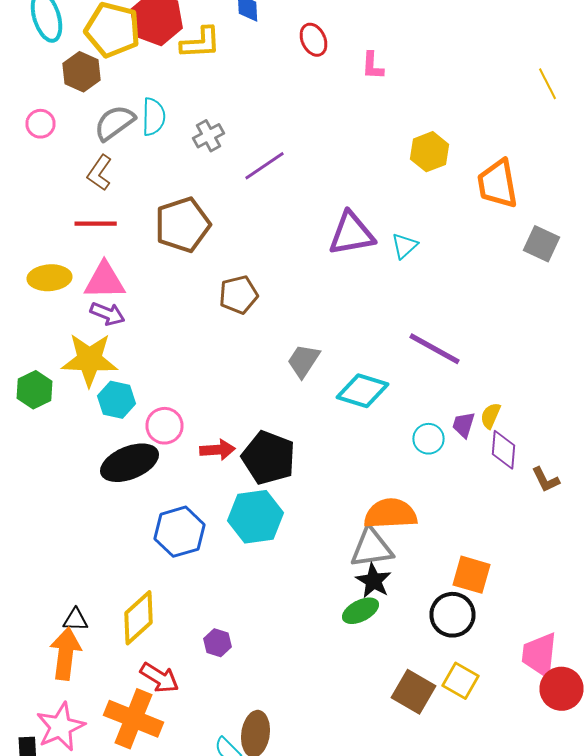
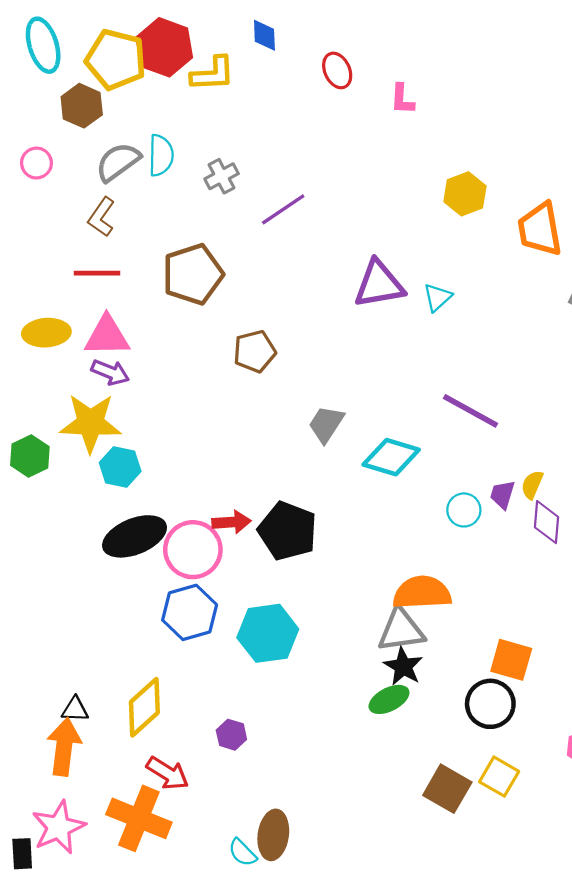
pink circle: (164, 426) -> (193, 550), moved, size x1.4
cyan hexagon: (256, 517) -> (268, 633), moved

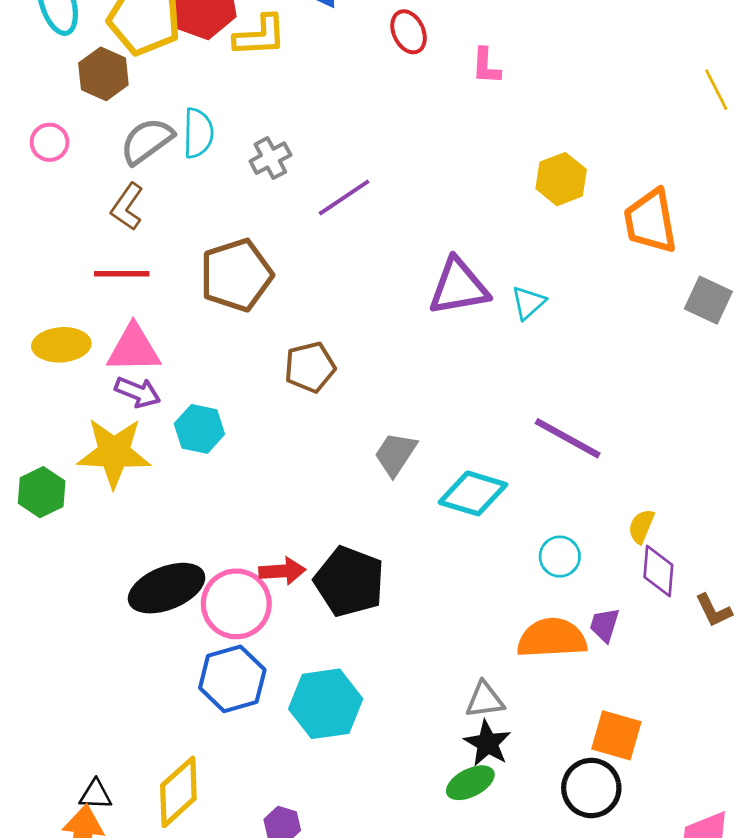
cyan hexagon: (120, 467) -> (199, 429), moved
purple trapezoid: (502, 495) -> (604, 625), moved
orange semicircle: (422, 593) -> (552, 638), moved
gray triangle: (401, 630) -> (485, 700), size x0.7

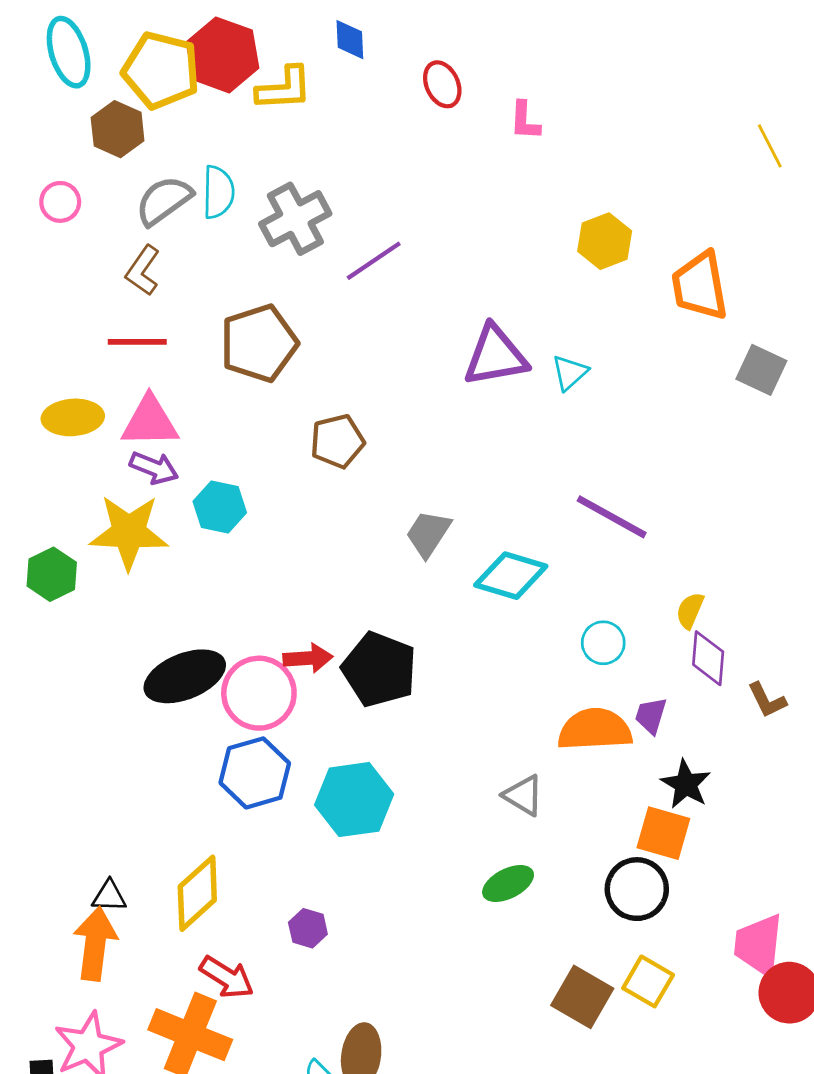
gray cross: (270, 158) -> (295, 219), size x1.6
gray triangle: (485, 700) -> (523, 795), turned 39
black star: (487, 743) -> (686, 784), moved

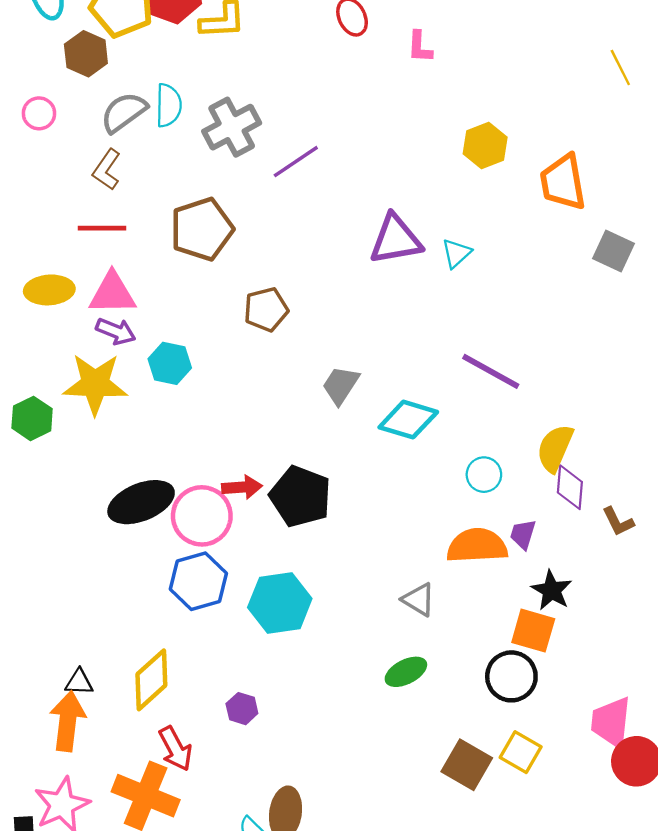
yellow semicircle: (690, 611) -> (555, 448), size x1.6
red arrow: (227, 977) -> (175, 749), turned 30

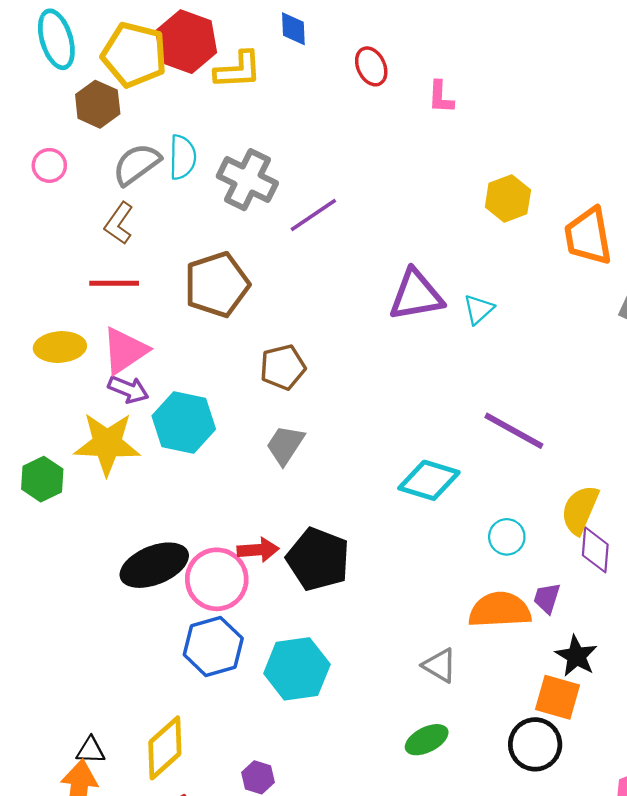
gray cross: (232, 127) -> (247, 180), turned -36
pink triangle: (112, 293) -> (125, 351), turned -33
cyan hexagon: (170, 363) -> (184, 422), size x1.4
gray trapezoid: (341, 385) -> (285, 445), moved

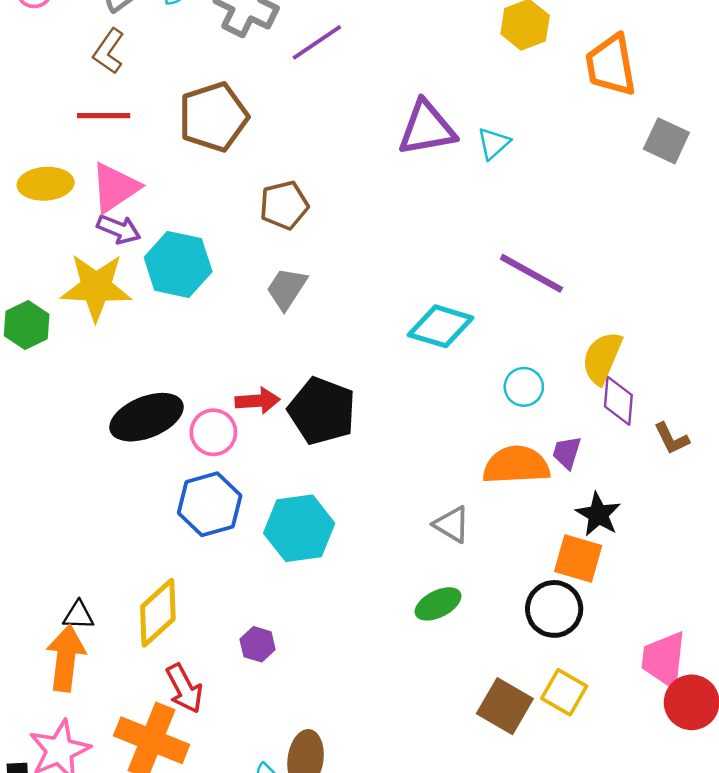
pink circle: (217, 579) -> (213, 432), size x0.7

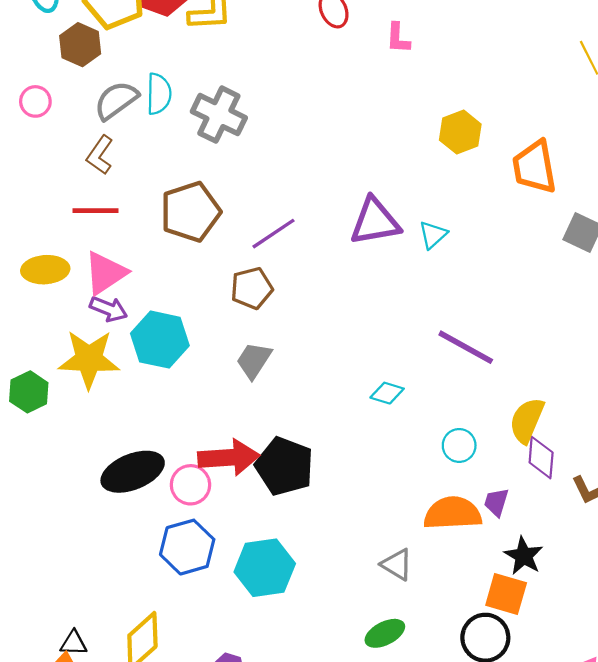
purple line: (317, 42) -> (273, 234), moved
cyan diamond: (441, 326) -> (387, 393), size x0.6
red arrow: (258, 401) -> (229, 457), size x1.6

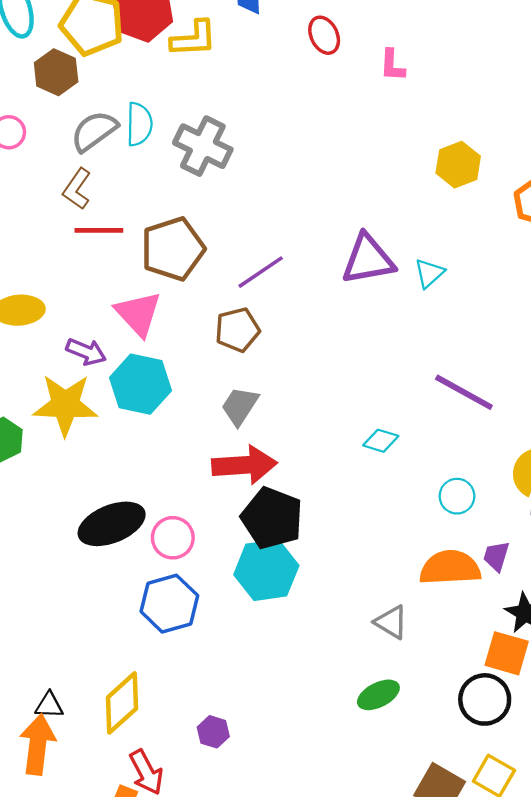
red line: (95, 211) -> (99, 230), moved
pink triangle: (105, 273) -> (138, 314), moved, turned -39
red arrow: (229, 457) -> (244, 465), moved
cyan hexagon: (265, 568) -> (266, 570), moved

